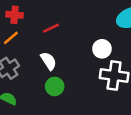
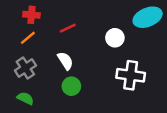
white circle: (102, 49) -> (115, 38), moved

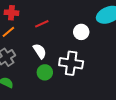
white cross: (131, 75) -> (71, 63), moved

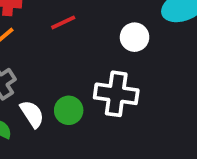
white semicircle: (40, 51) -> (32, 114), moved

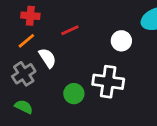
white semicircle: (32, 114) -> (47, 58), moved

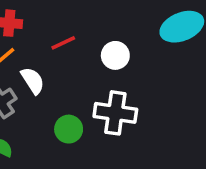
white circle: (121, 41) -> (115, 55), moved

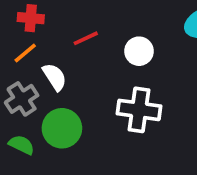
green circle: (69, 129) -> (62, 128), moved, size x1.4

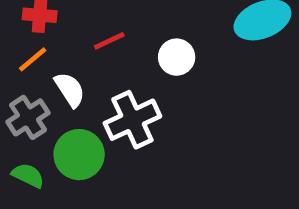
white cross: (139, 110) -> (132, 120), moved, turned -33

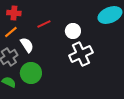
white cross: (132, 120) -> (81, 54), moved

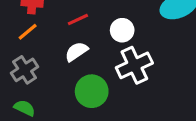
white semicircle: (27, 45) -> (76, 52), moved, turned -91
green circle: (31, 73) -> (92, 91), moved

